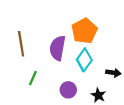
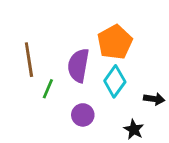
green line: (33, 78) -> (48, 89), moved
purple circle: (68, 90) -> (83, 115), moved

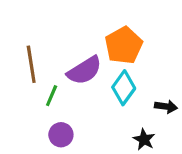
purple semicircle: (78, 65) -> (84, 70), turned -132
purple circle: (83, 115) -> (61, 135), moved

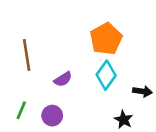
purple semicircle: (84, 70) -> (63, 79), moved, size x0.6
green line: (52, 96) -> (21, 110), moved

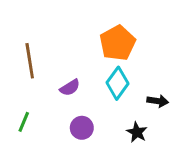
purple circle: (52, 116) -> (82, 128), moved

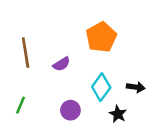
cyan diamond: (118, 83) -> (101, 87), moved
purple semicircle: (70, 88) -> (61, 64), moved

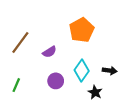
brown line: (26, 53) -> (20, 43), turned 45
purple circle: (70, 110) -> (56, 81), moved

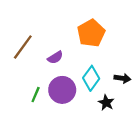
purple circle: (56, 81) -> (62, 90), size x1.5
green line: (16, 85) -> (36, 95), moved

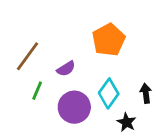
black arrow: (122, 78) -> (146, 93), turned -105
green line: (36, 95) -> (37, 91), moved

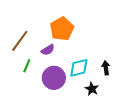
orange pentagon: (109, 40) -> (62, 29), moved
cyan diamond: (109, 93) -> (79, 68), turned 40

